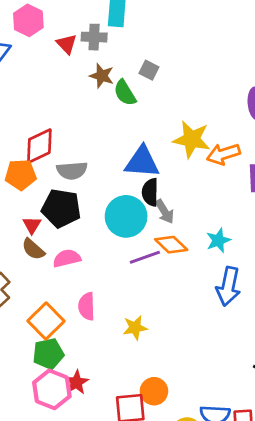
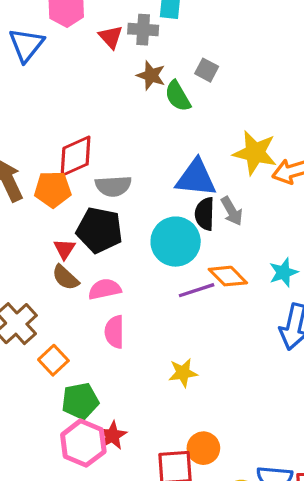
gray arrow: (165, 212) -> (232, 211), moved
pink semicircle: (87, 306) -> (114, 332), moved
orange square: (46, 321) -> (53, 360), moved, size x0.7

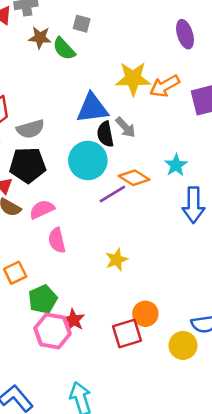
orange square: (53, 360) -> (15, 273), turned 30

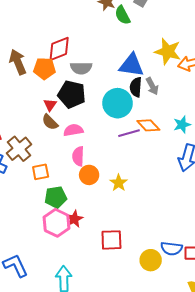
yellow star: (117, 260) -> (119, 183), turned -30
orange circle: (145, 314) -> (89, 175), moved

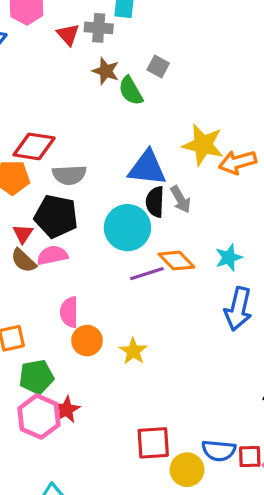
red diamond: (59, 49) -> (34, 146), turned 32
pink semicircle: (73, 130) -> (52, 255), moved
red square: (111, 240) -> (153, 443), moved

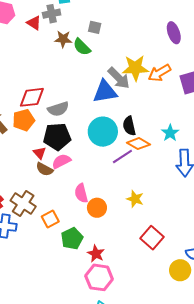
gray arrow: (181, 199) -> (119, 78), moved, size x1.4
black semicircle: (155, 202) -> (129, 126), moved
yellow star: (133, 351) -> (135, 199), moved
pink hexagon: (39, 417) -> (99, 277), moved
red square: (153, 443) -> (152, 238), moved, turned -30

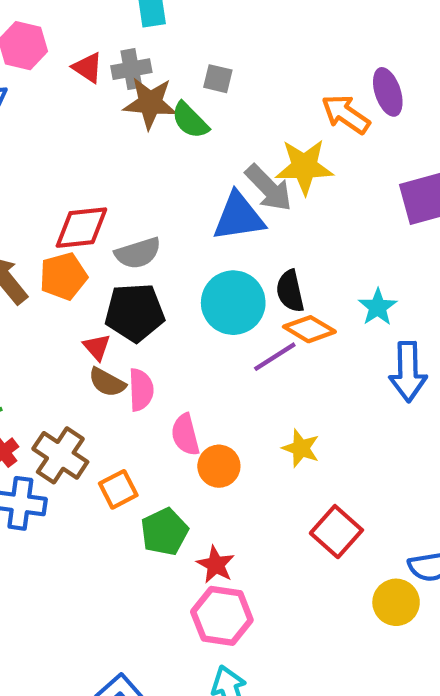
gray cross: (52, 14) -> (131, 69), moved
brown star: (63, 39) -> (150, 103), size x1.4
orange arrow: (160, 73) -> (346, 114), moved, turned 65
pink semicircle: (61, 161) -> (141, 390), moved, turned 114

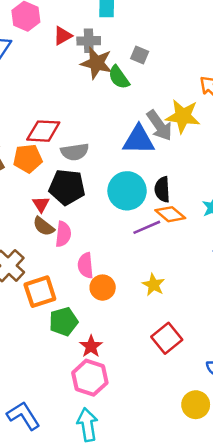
red triangle: (88, 68) -> (63, 36), turned 48
orange square: (118, 489) -> (40, 292), size x1.4
yellow circle: (396, 602) -> (196, 405), moved

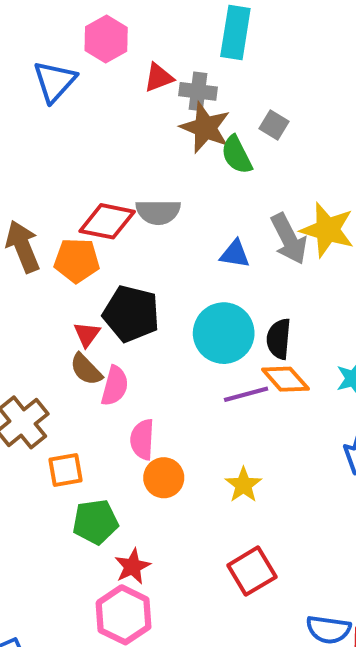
blue triangle: (139, 140) -> (235, 254), moved, size x0.6
gray semicircle: (75, 152) -> (158, 212), moved
orange square: (40, 292) -> (65, 470), size x0.7

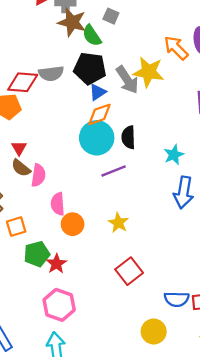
blue triangle: (235, 254) -> (98, 92), turned -36
black pentagon: (131, 314) -> (90, 68), moved
orange diamond: (285, 379) -> (99, 114), moved, turned -60
red star: (132, 566) -> (56, 264), moved

